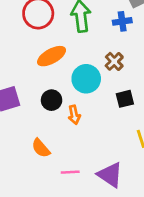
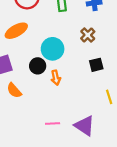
orange ellipse: (52, 56) -> (16, 31), moved
cyan circle: (86, 79) -> (53, 49), moved
orange semicircle: (41, 148) -> (14, 90), moved

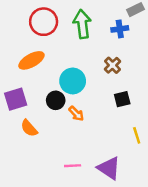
orange arrow: (56, 78) -> (76, 114), turned -32

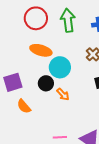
orange ellipse: (31, 60) -> (41, 50), moved, turned 45

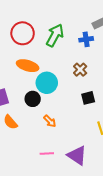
green arrow: (68, 20) -> (55, 35), turned 35
orange arrow: (63, 94) -> (50, 121), moved

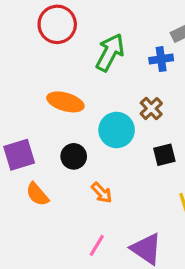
red circle: (23, 33) -> (57, 24), moved
cyan circle: (47, 83) -> (117, 130), moved
pink line: (47, 153) -> (97, 245), turned -56

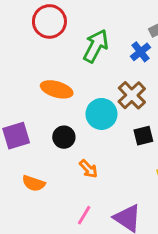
blue cross: (161, 59) -> (141, 52), turned -30
brown cross: (151, 109) -> (132, 95), size x1.4
orange semicircle: (37, 194) -> (34, 183), moved, turned -30

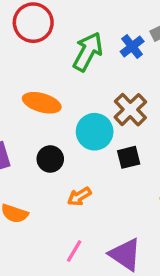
blue cross: (141, 52) -> (132, 46), moved
black square: (143, 136) -> (129, 157), moved
orange arrow: (88, 169) -> (79, 196), turned 102

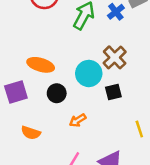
orange ellipse: (42, 103) -> (41, 65), moved

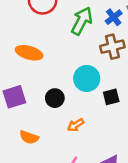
brown cross: (115, 57) -> (112, 47), moved, turned 30
orange ellipse: (41, 65) -> (29, 53), moved

